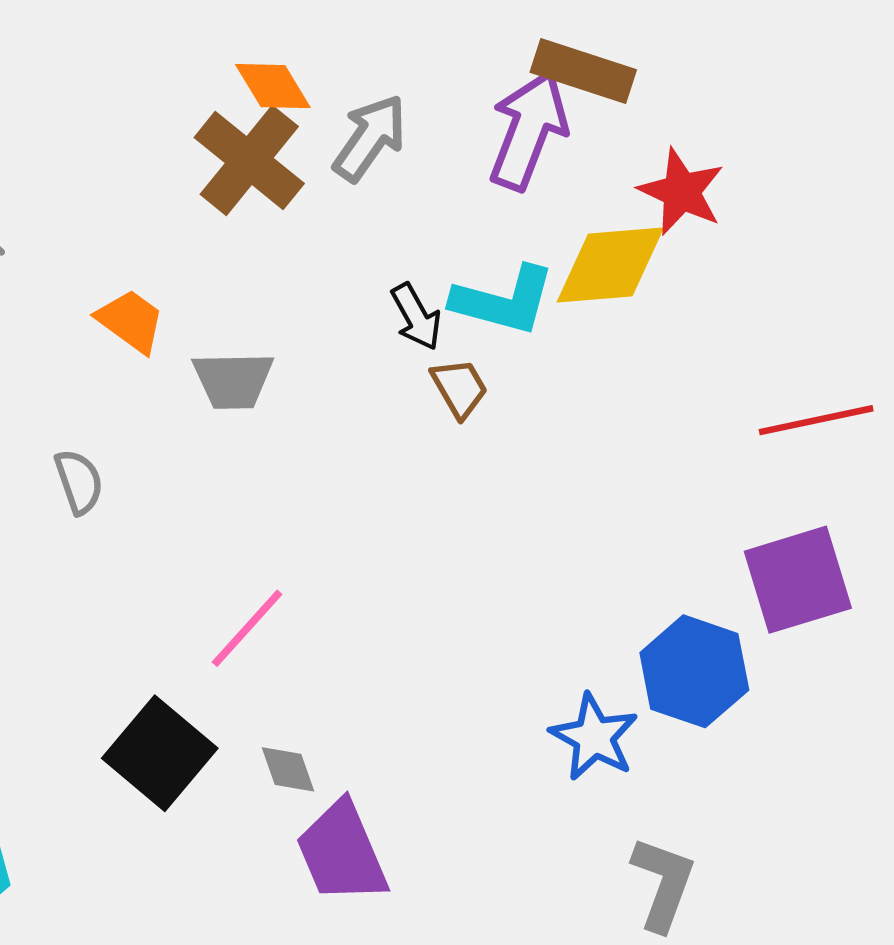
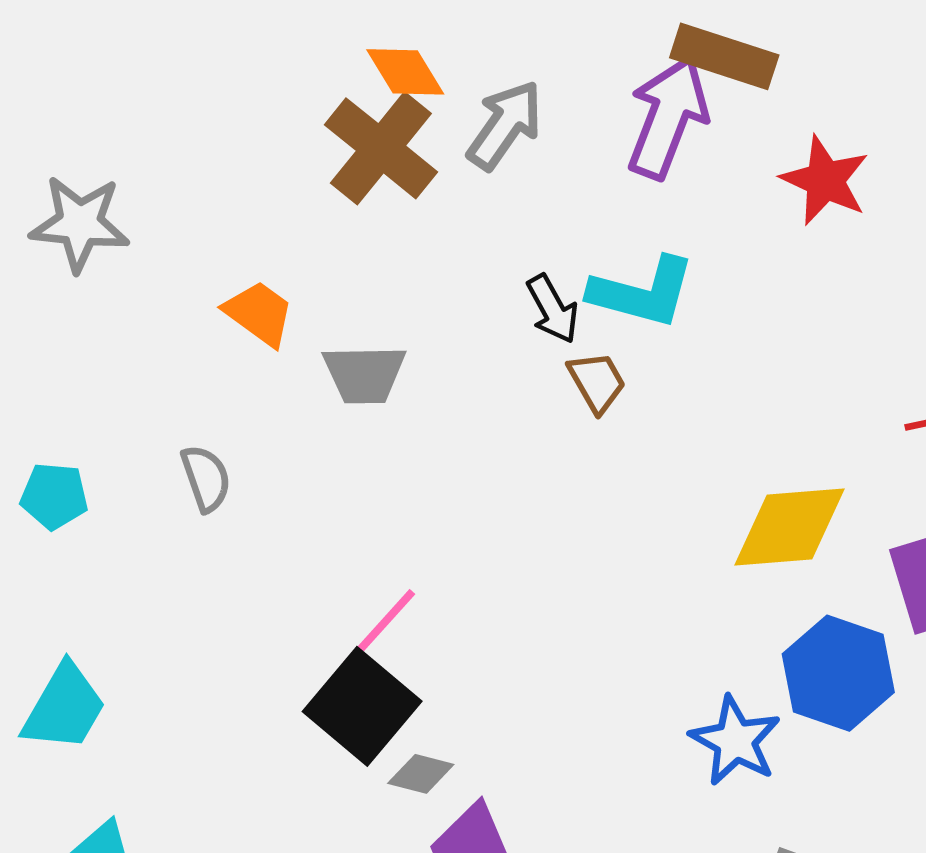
yellow diamond: (610, 265) -> (790, 527), moved
black square: (160, 753) -> (362, 706), moved
gray diamond: (288, 769) -> (421, 774), turned -56

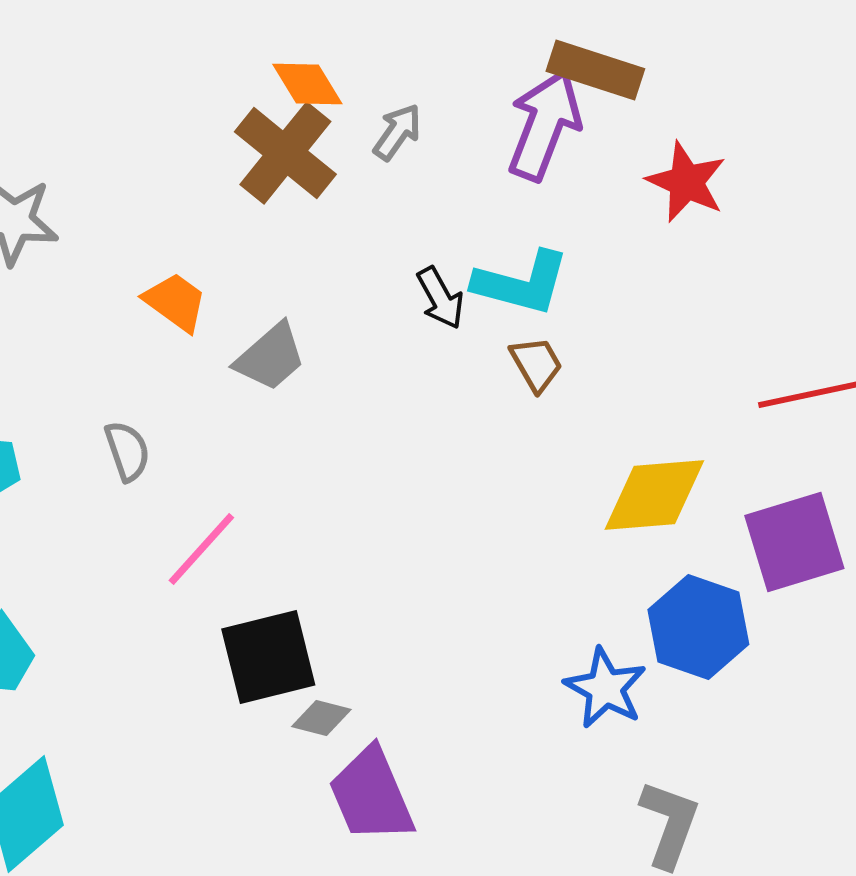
gray arrow: (505, 125) -> (397, 132), size x0.7
gray trapezoid: (364, 374) -> (270, 357), turned -40
brown trapezoid: (597, 382) -> (536, 364), moved
pink line: (379, 629) -> (201, 549), moved
black square: (362, 706) -> (268, 657), turned 36

